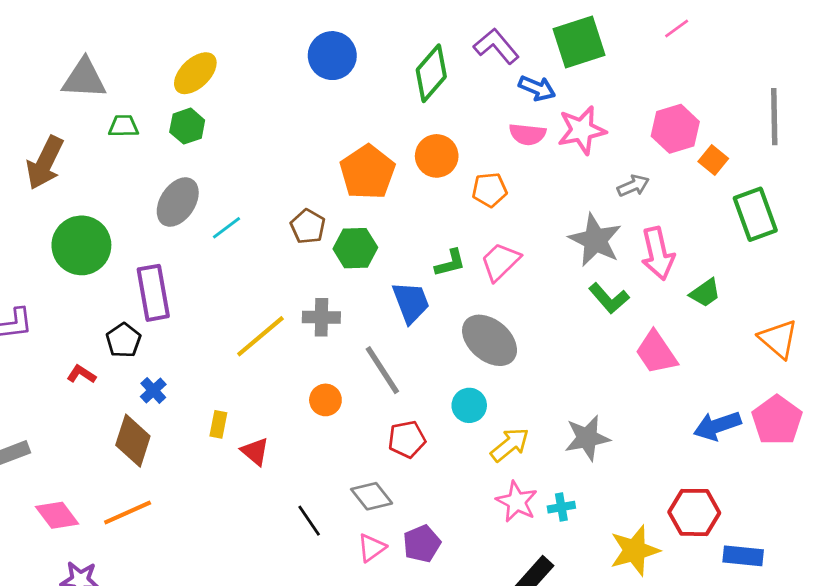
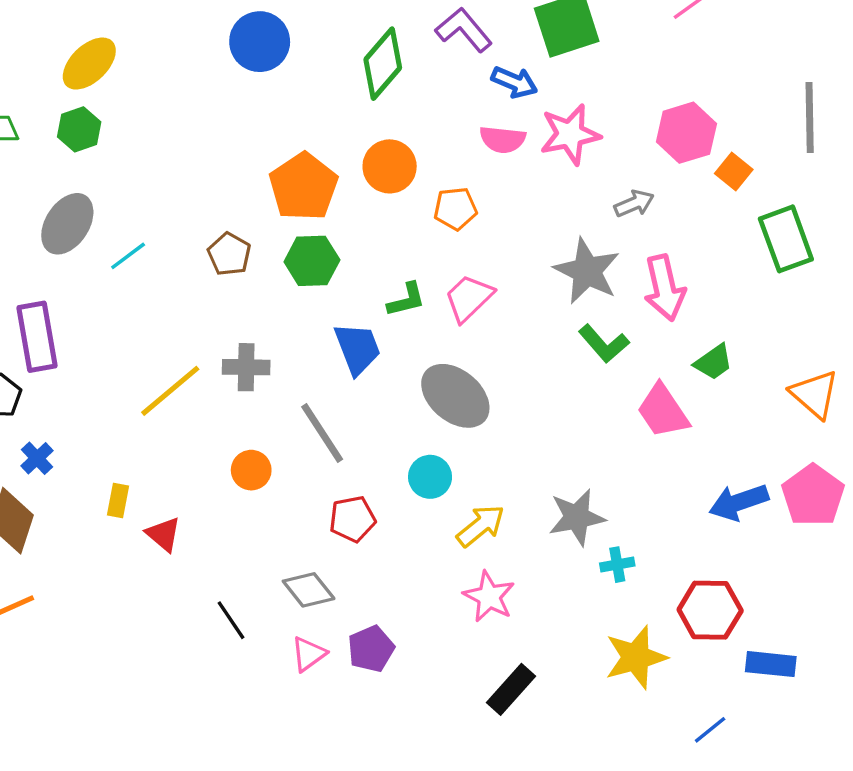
green hexagon: (355, 248) -> (312, 261), moved
green trapezoid: (705, 293) -> (713, 362), moved
cyan cross: (561, 507) -> (617, 565), moved

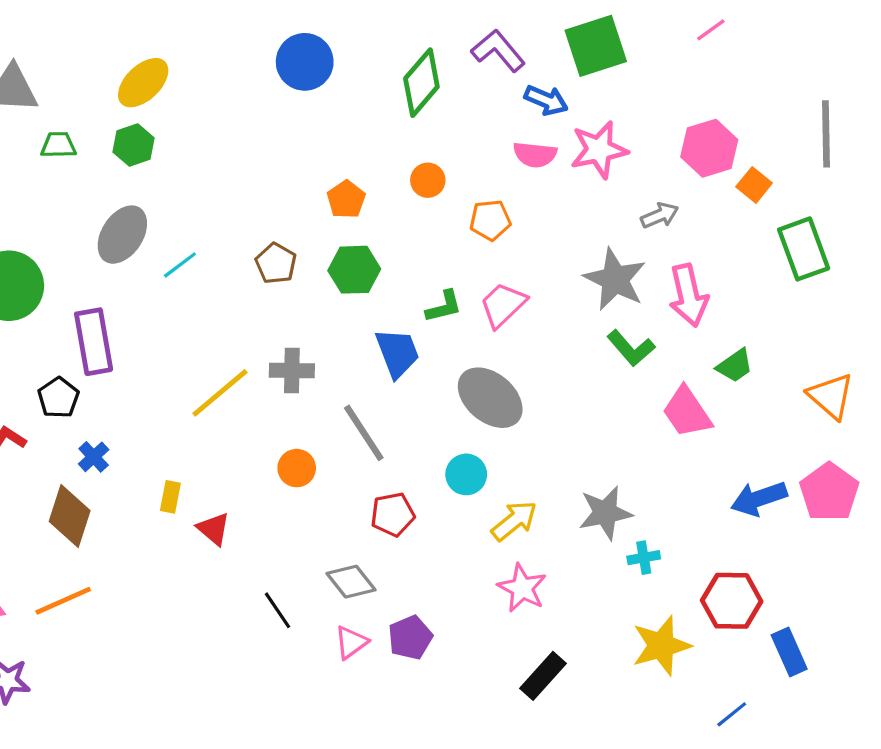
orange circle: (390, 166) -> (428, 180), size x0.7
orange pentagon: (304, 187) -> (346, 199), size x0.6
blue rectangle: (771, 664) -> (789, 652), turned 60

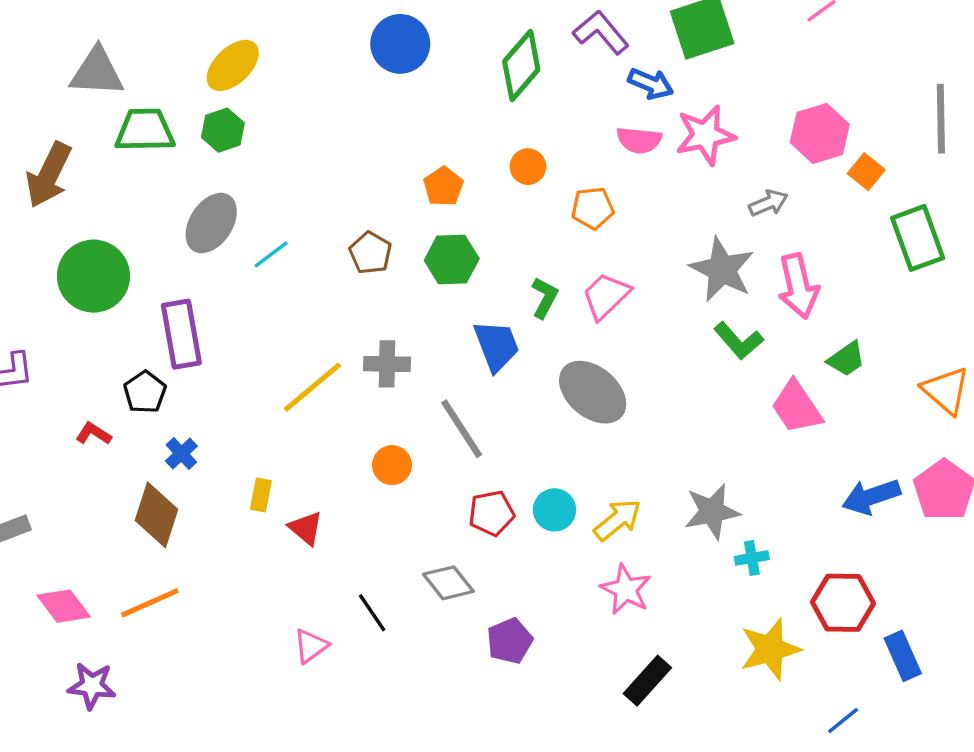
green trapezoid: (58, 145) -> (145, 130), size x1.6
green L-shape: (444, 307) -> (545, 298), turned -48
cyan circle: (466, 474) -> (554, 510), moved
pink triangle: (351, 642) -> (311, 646), moved

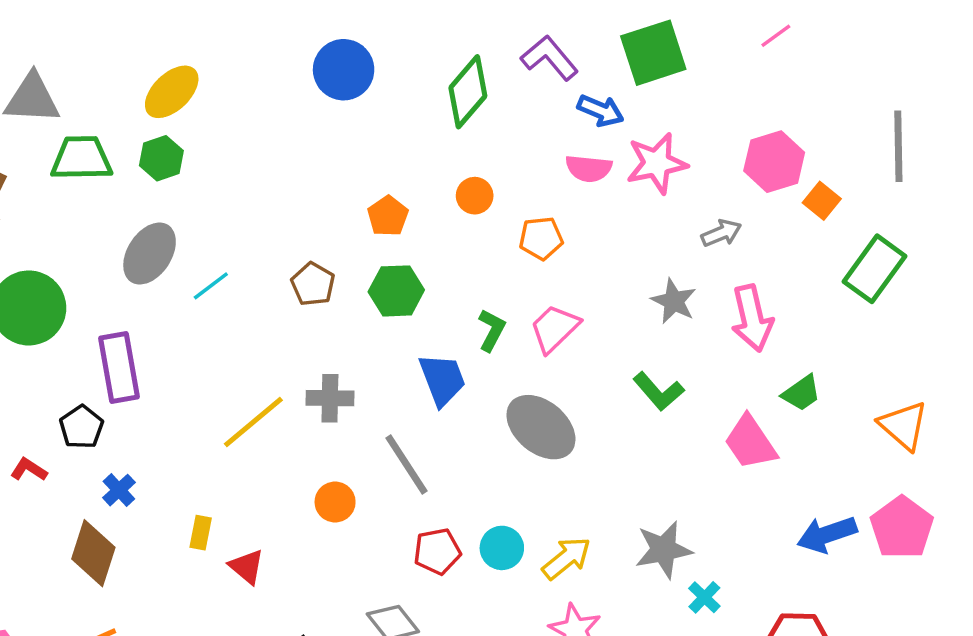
green rectangle: (918, 238) -> (875, 269), turned 56
gray star: (722, 269) -> (674, 301), size x0.7
green L-shape: (739, 341) -> (658, 391), moved
cyan cross: (752, 558) -> (704, 597), turned -36

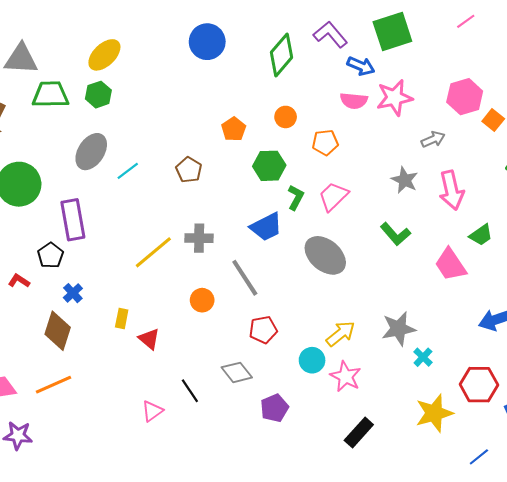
green hexagon: (396, 291) -> (269, 166), moved
blue trapezoid: (442, 379) -> (266, 227), turned 84
cyan circle: (502, 548) -> (312, 360), moved

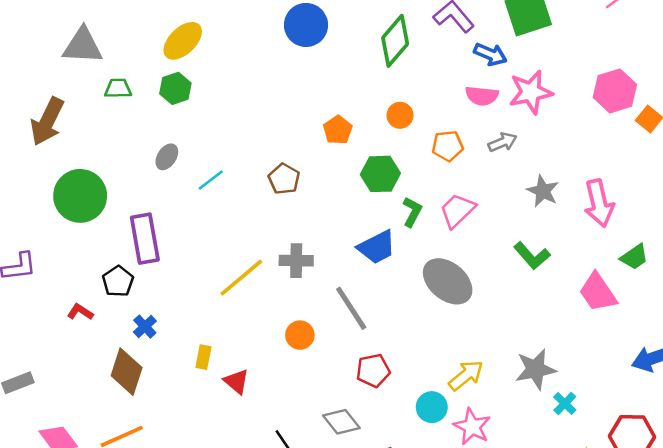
green trapezoid: (50, 95) -> (118, 88), size x0.6
gray arrow: (433, 139) -> (503, 142), moved
gray ellipse: (91, 152) -> (167, 157), size x0.6

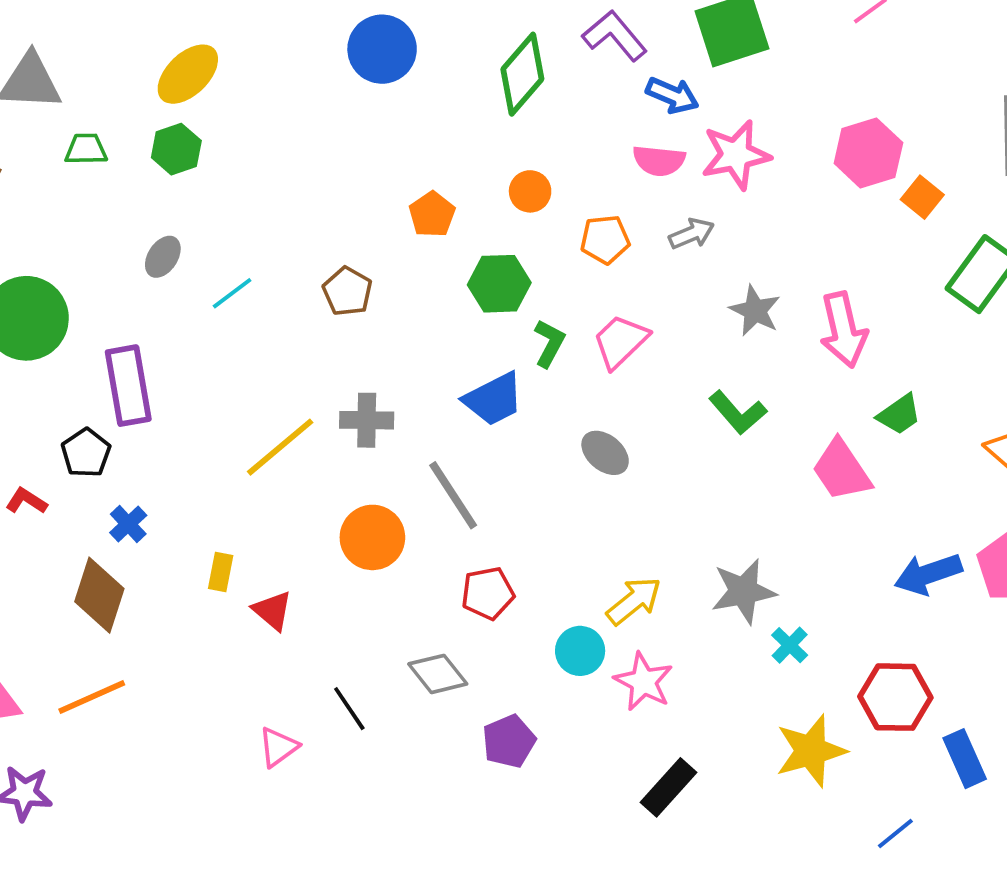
gray ellipse: (448, 281) -> (605, 453), size x0.6
orange circle: (300, 335) -> (372, 537), size x1.4

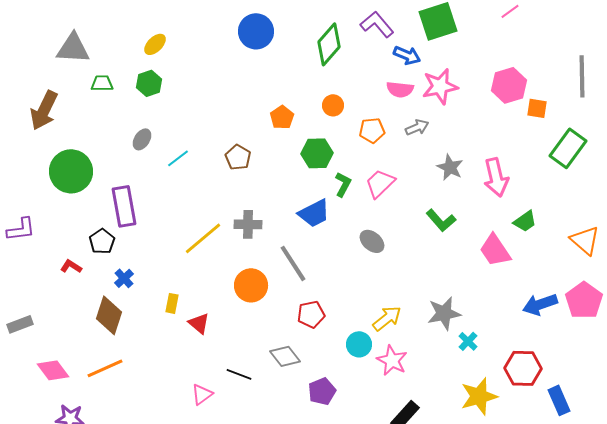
yellow ellipse: (188, 74) -> (155, 44), size x0.7
orange square: (922, 197) -> (537, 108), turned -30
black line: (349, 709) -> (239, 374), turned -35

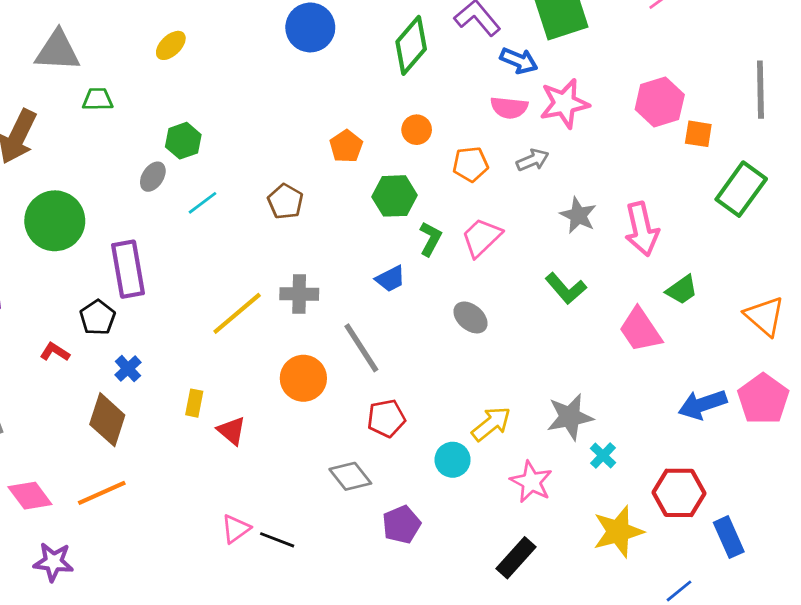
green hexagon: (149, 83) -> (183, 141), moved
blue trapezoid: (314, 213) -> (390, 279), size x0.7
pink star: (392, 360) -> (531, 482), moved
black line: (239, 374) -> (277, 540), moved

